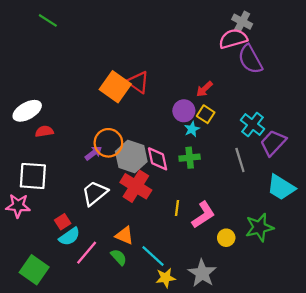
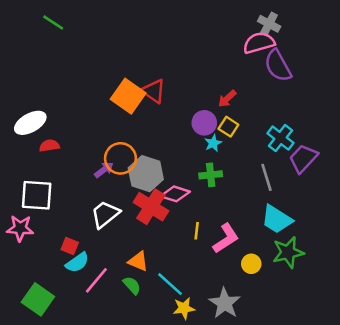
pink diamond: (158, 159) -> (175, 194), moved, turned -60
cyan trapezoid: (281, 187) -> (277, 219), moved
red square: (63, 222) -> (70, 246), turned -35

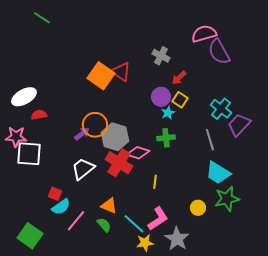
gray cross: (269, 24) -> (161, 56), moved
pink star: (20, 228) -> (16, 137), moved
pink L-shape: (226, 238) -> (158, 219), moved

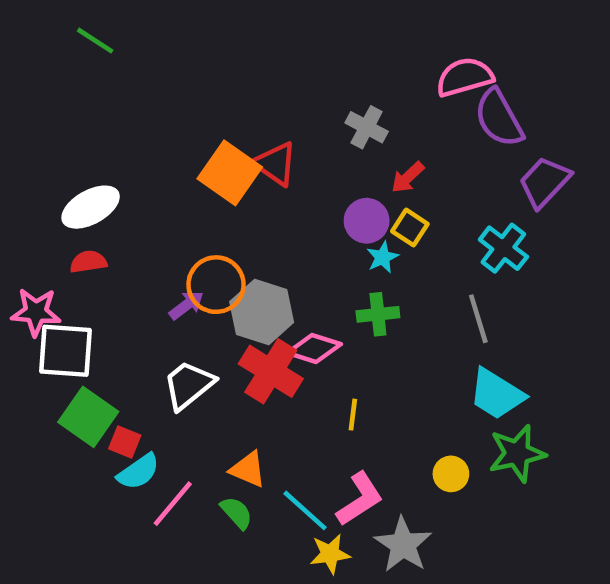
white ellipse: (24, 97) -> (91, 207), moved
purple trapezoid: (239, 125) -> (544, 182), moved
green square: (30, 236) -> (88, 417), moved

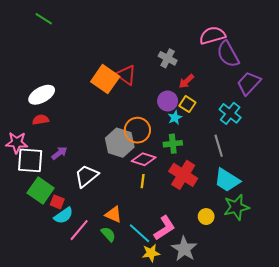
orange circle: (216, 285) -> (137, 130), moved
purple arrow: (186, 305) -> (59, 153), moved
red cross: (271, 371) -> (183, 175), moved
yellow line: (353, 415) -> (143, 181), moved

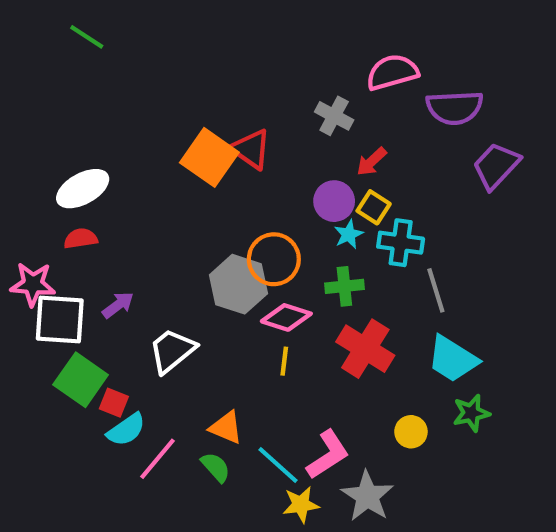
pink semicircle: (212, 35) -> (392, 72), moved
purple semicircle: (228, 54) -> (455, 108), turned -64
cyan cross: (230, 113) -> (401, 243), moved, turned -30
green star: (236, 207) -> (471, 413), size x0.7

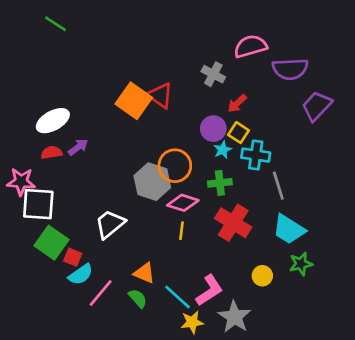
purple arrow: (118, 305) -> (78, 147), moved

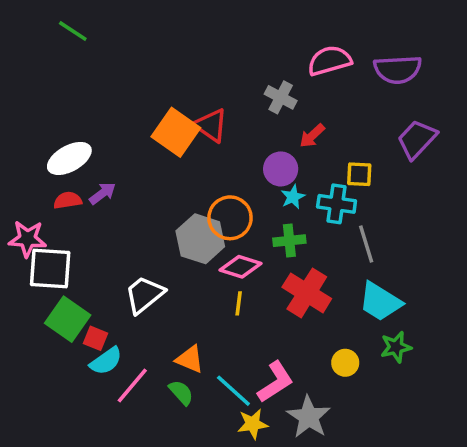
purple semicircle: (290, 69) -> (398, 69), moved
yellow square: (238, 133) -> (359, 174), moved, turned -30

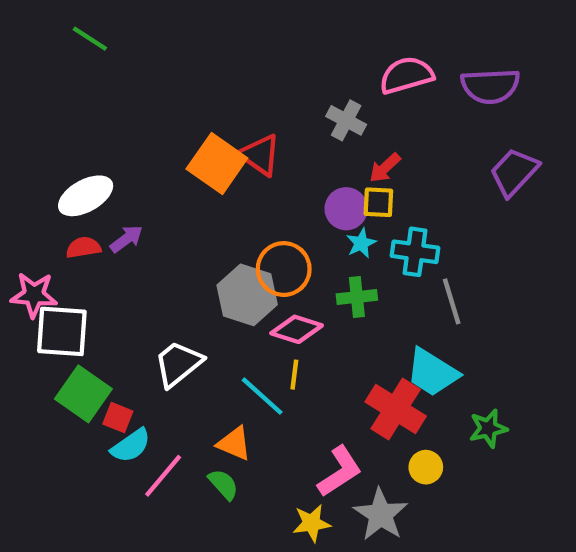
yellow square: (359, 174) -> (378, 202), moved
red cross: (307, 293) -> (396, 409), moved
cyan trapezoid: (380, 302) -> (432, 372), moved
yellow circle: (345, 363) -> (426, 467), moved
cyan line: (233, 391) -> (262, 396), moved

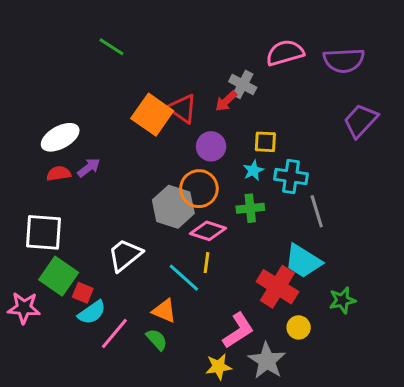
green line: (90, 39) -> (111, 47), moved
red arrow: (385, 168) -> (226, 101), moved
purple circle: (346, 209) -> (211, 146), moved
pink star: (34, 295) -> (24, 308), moved

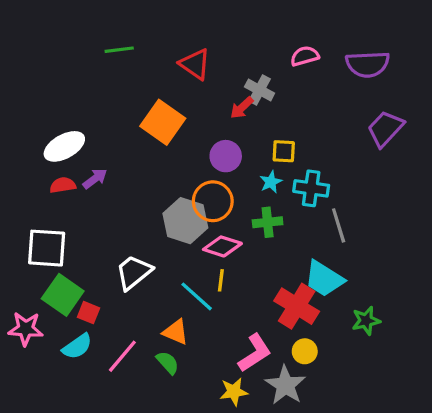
green line: (111, 47) -> (119, 50), turned -40
pink semicircle: (285, 53) -> (305, 56), size x0.7
red triangle: (182, 109) -> (195, 64), moved
cyan semicircle: (92, 312) -> (77, 346), moved
yellow circle: (299, 327) -> (305, 351), moved

